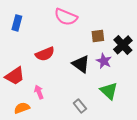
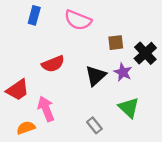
blue rectangle: (17, 23) -> (34, 15), moved
black triangle: (81, 64) -> (96, 76), turned 42
pink arrow: (39, 92) -> (46, 109), size x1.5

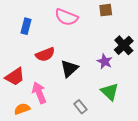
blue rectangle: (34, 15) -> (26, 26), moved
brown square: (116, 43) -> (106, 10), moved
black triangle: (96, 76) -> (69, 69), moved

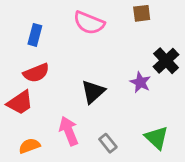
red semicircle: (45, 54) -> (36, 73), moved
green triangle: (110, 92) -> (157, 138), moved
pink arrow: (39, 93) -> (69, 131), moved

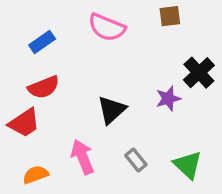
blue rectangle: (35, 35) -> (42, 42), turned 40
purple star: (140, 82) -> (168, 99), turned 30
gray rectangle: (108, 143) -> (136, 160), moved

